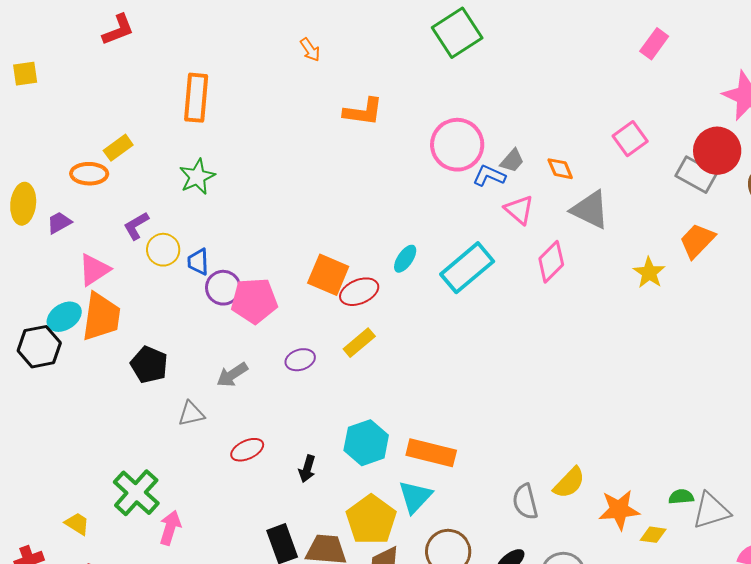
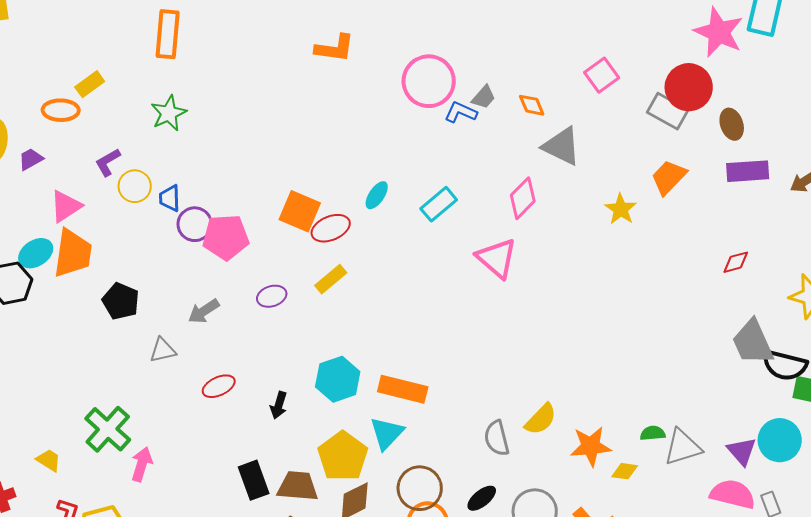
pink triangle: (519, 210) -> (497, 258), moved, size x1.4
cyan rectangle: (467, 268) -> (439, 204), size x0.7

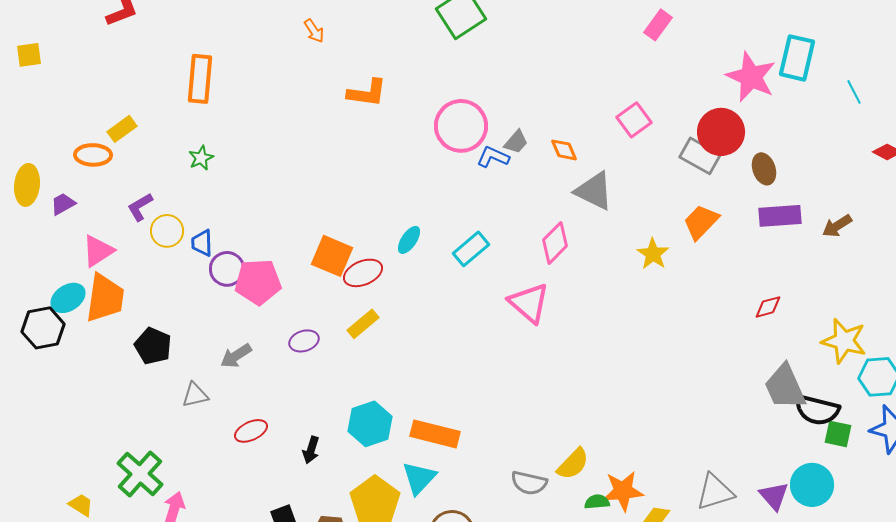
green star: (169, 113) -> (201, 158), size x0.7
green semicircle: (653, 433) -> (597, 502), moved
gray semicircle: (497, 438) -> (529, 483), turned -63

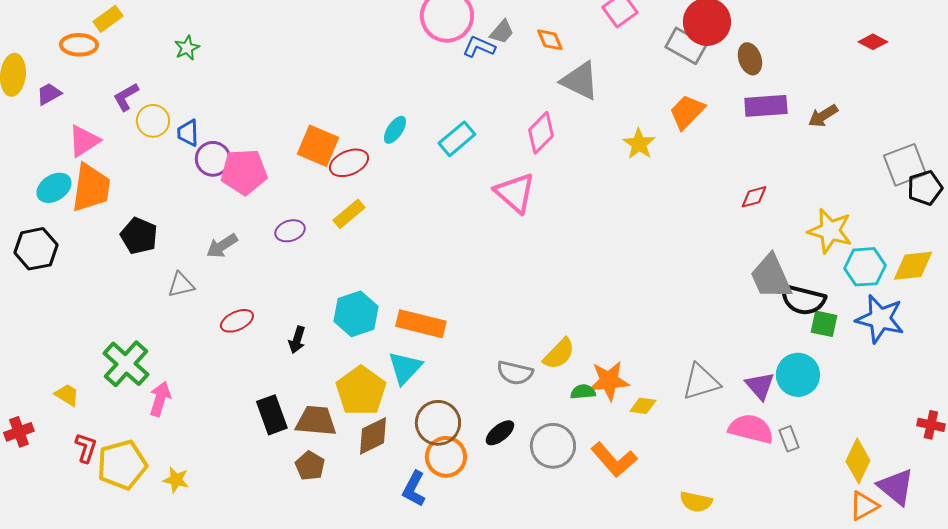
black hexagon: (43, 328) -> (36, 249), moved

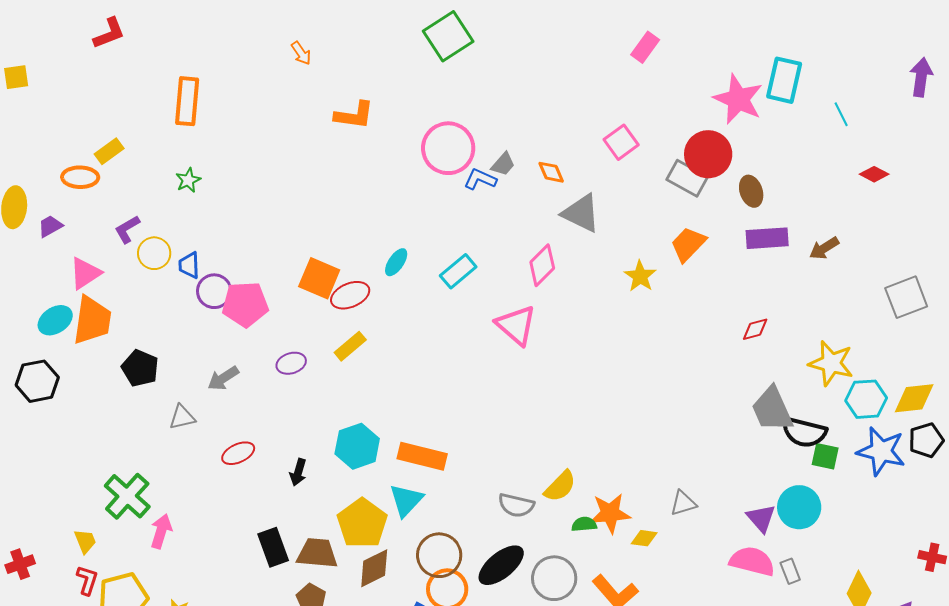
black pentagon: (925, 188) -> (926, 440), moved
gray triangle: (701, 382) -> (683, 503), moved, size x0.7
yellow trapezoid: (67, 395) -> (85, 541), moved, turned 36
black ellipse: (500, 433) -> (501, 565), size x1.6

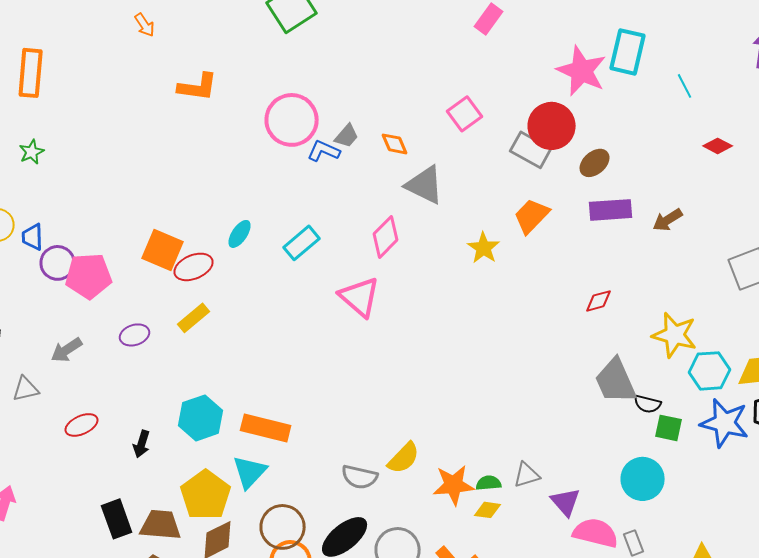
brown ellipse: (751, 191) -> (595, 163), turned 68
black semicircle: (804, 432) -> (648, 404), size x0.6
purple triangle: (761, 518) -> (566, 502), moved
green semicircle: (584, 524) -> (489, 483), moved

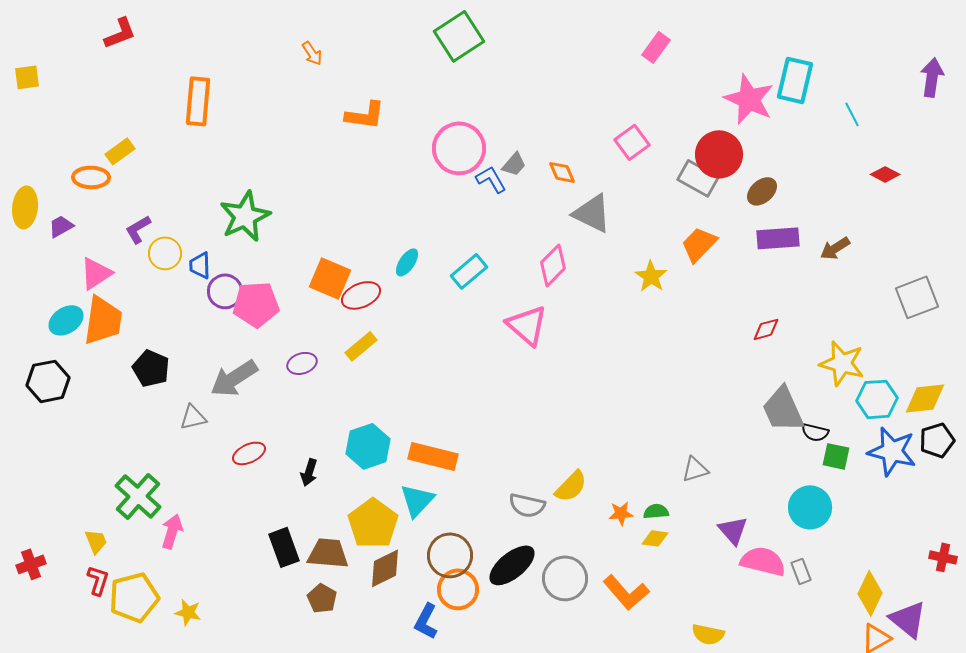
blue L-shape: (324, 151) -> (491, 179), turned 36
green star: (32, 152) -> (245, 216), moved, size x2.0
gray arrow: (67, 350) -> (234, 378), size x1.5
gray triangle: (527, 475) -> (695, 469), moved
orange star: (454, 485) -> (621, 513), size x0.6

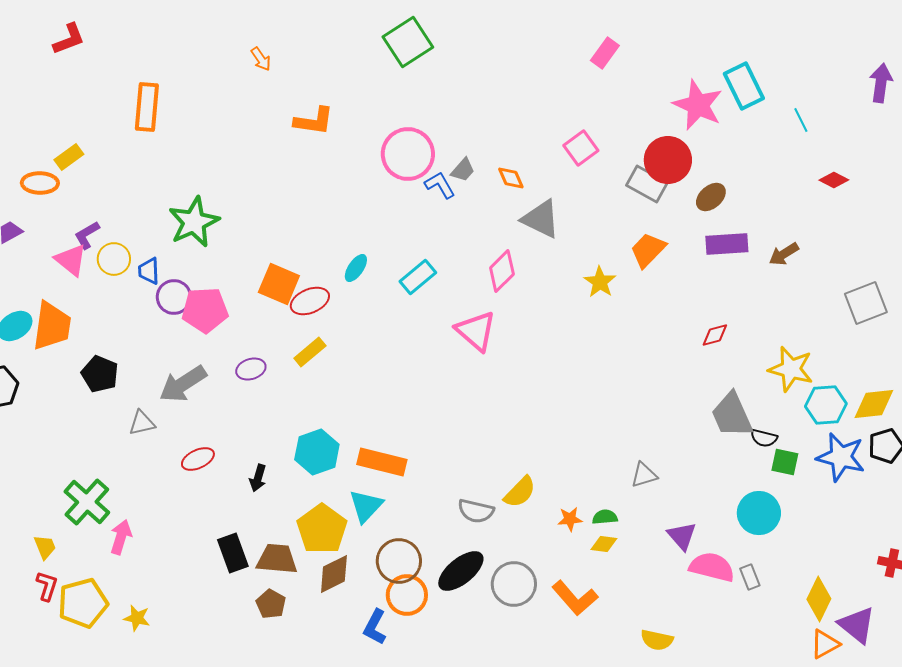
cyan rectangle: (795, 80) -> (744, 86), turned -39
pink triangle: (96, 273) -> (71, 260), moved, turned -48

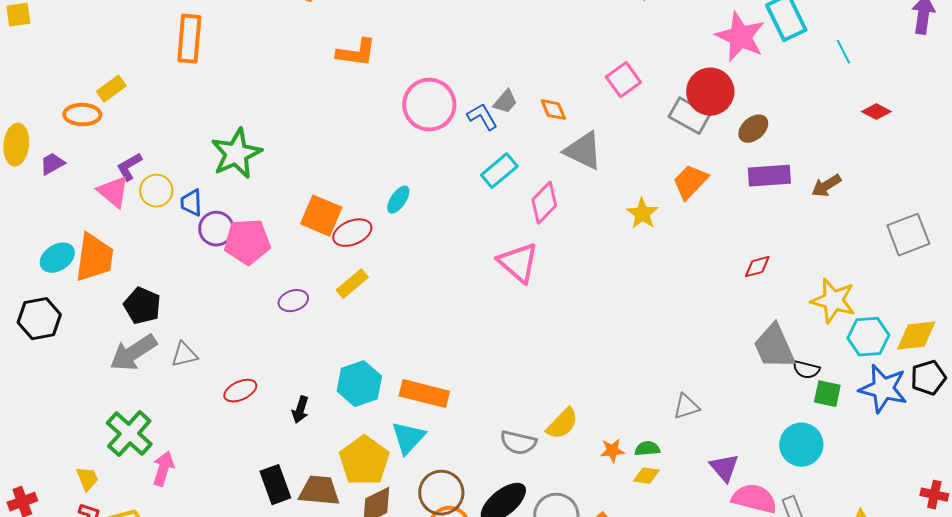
pink circle: (408, 154) -> (429, 105), moved
cyan rectangle: (418, 277) -> (499, 171), moved
gray arrow: (183, 384) -> (133, 353), moved

